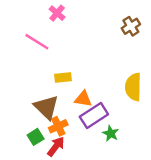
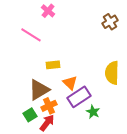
orange triangle: (83, 99) -> (70, 83), turned 35
brown triangle: (46, 107) -> (39, 90), turned 45

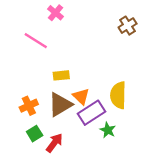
yellow semicircle: (112, 73) -> (118, 95), moved
brown triangle: (39, 90) -> (60, 105), moved
orange cross: (49, 106) -> (29, 106), moved

